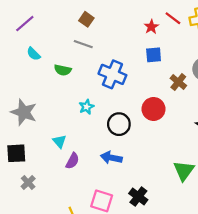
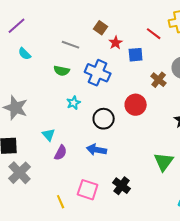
red line: (173, 18) -> (154, 34), moved
brown square: (86, 19) -> (101, 28), moved
red star: (151, 27) -> (116, 43), moved
green semicircle: (63, 70) -> (62, 71), moved
gray cross: (28, 182) -> (20, 173), size x1.6

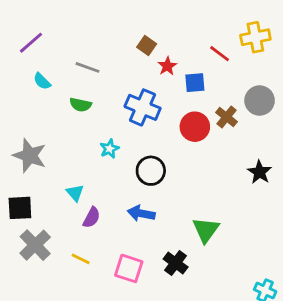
gray line: (71, 45) -> (87, 67), moved
green semicircle: (62, 71) -> (81, 105), moved
red circle: (136, 105) -> (195, 127), moved
green triangle: (164, 162) -> (206, 230), moved
yellow line: (61, 202) -> (81, 259), moved, turned -40

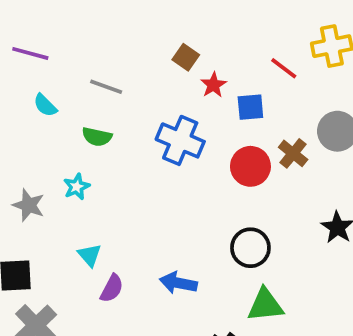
purple line: (31, 43) -> (30, 53), turned 56
cyan star: (109, 149) -> (77, 187), moved
gray star: (30, 156) -> (28, 205), size x0.7
black circle: (151, 171) -> (250, 248), moved
green triangle: (206, 230) -> (265, 305), turned 48

